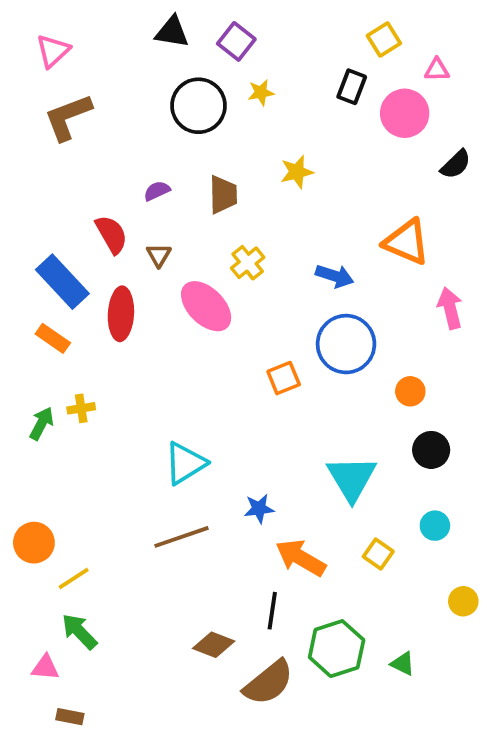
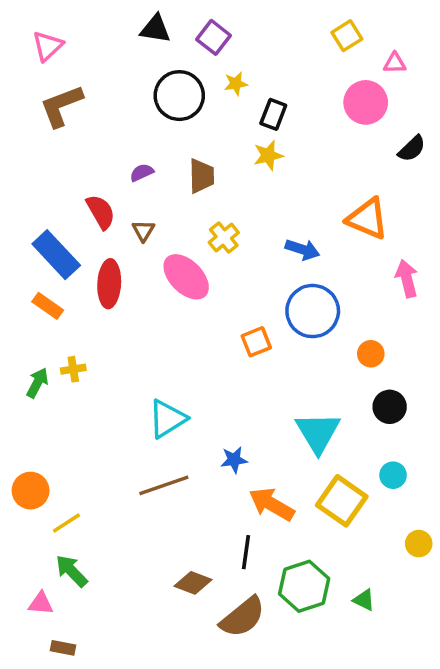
black rectangle: (352, 87) -> (273, 114), moved
yellow square: (378, 554) -> (342, 501), size x1.8

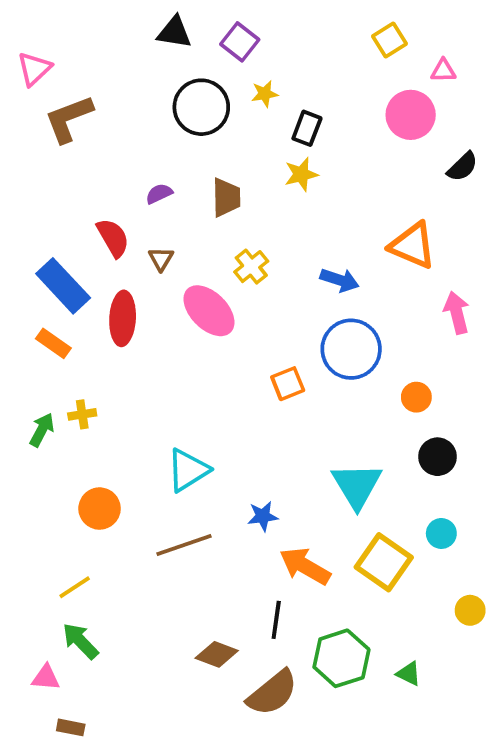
pink triangle: (48, 46) -> (34, 69), moved
orange circle: (31, 491) -> (100, 509), moved

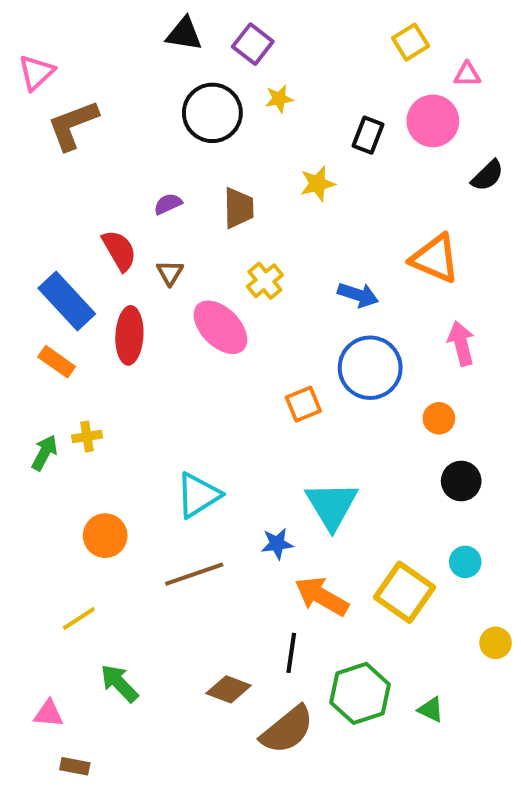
black rectangle: (307, 128) -> (368, 135), moved
pink arrow: (457, 313) -> (461, 343), moved
cyan triangle: (357, 485) -> (332, 505), moved
green arrow: (80, 641) -> (119, 683), moved

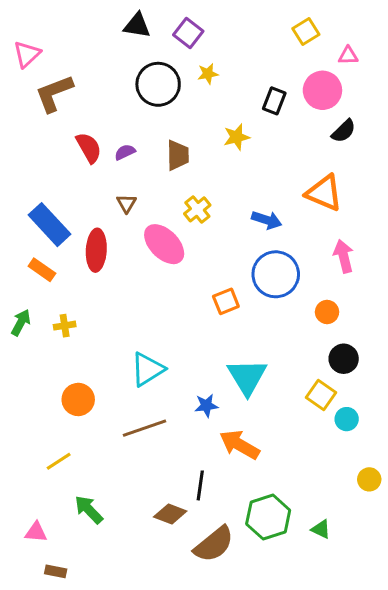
black semicircle: (487, 176) -> (344, 131), moved
red semicircle: (119, 250) -> (89, 148), moved
green arrow: (44, 453) -> (21, 323), moved
yellow square: (405, 592) -> (321, 395), moved, size x0.7
black line: (291, 653) -> (200, 485), moved

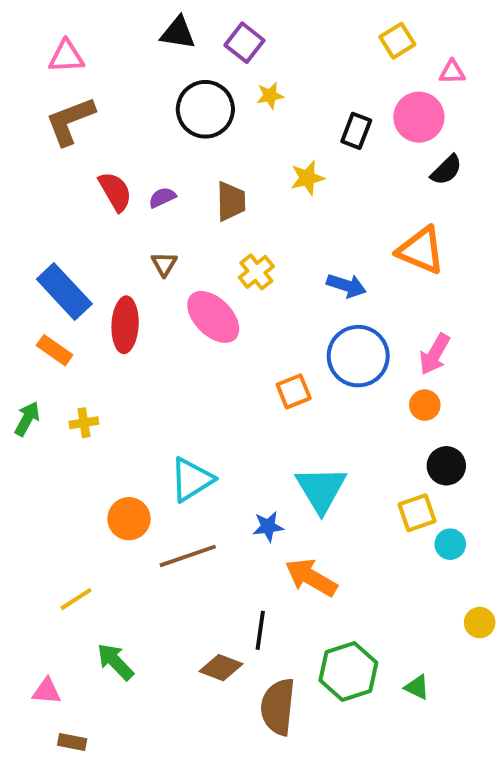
pink triangle: (27, 54) -> (66, 56), moved, turned 40
pink arrow: (344, 256) -> (435, 354), moved, turned -136
yellow square: (321, 395) -> (417, 513), turned 36
orange circle: (78, 399) -> (129, 519), moved
brown semicircle: (214, 544) -> (278, 707), turned 135

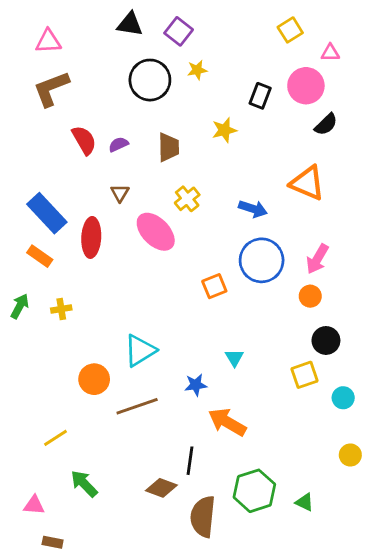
cyan triangle: (321, 489) -> (234, 358), size x0.5
cyan circle: (450, 544) -> (343, 398), moved

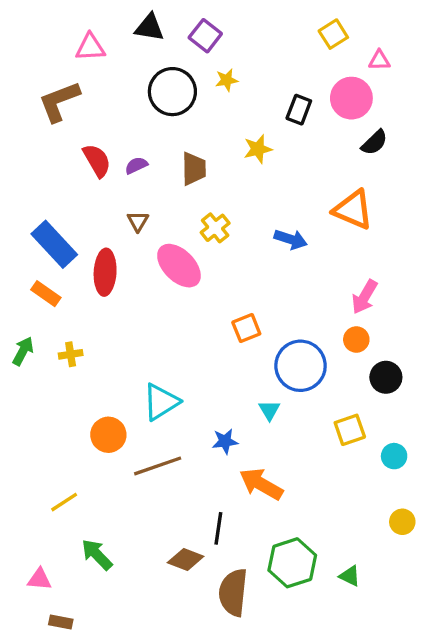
pink triangle: (48, 41) -> (90, 47), moved
blue circle: (262, 260) -> (301, 366), moved
black circle: (326, 340) -> (386, 377), moved

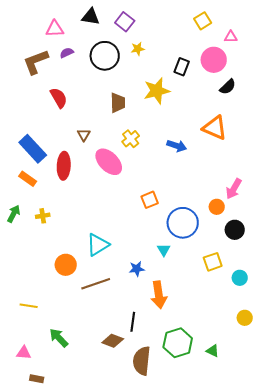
yellow star: (258, 149) -> (157, 91), size x1.5
purple semicircle: (136, 165) -> (67, 53), moved
pink arrow: (365, 297) -> (234, 189), moved
orange arrow: (261, 484) -> (159, 295), turned -128
yellow line: (64, 502) -> (29, 306), moved, turned 42

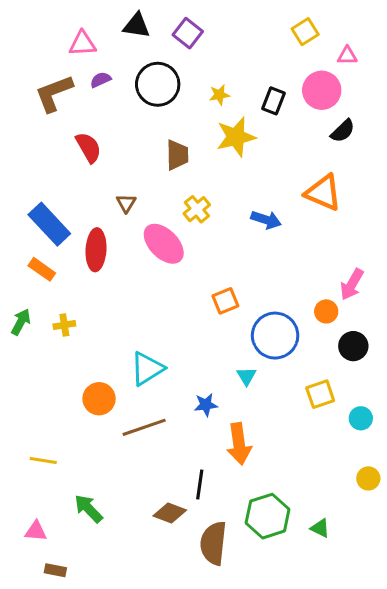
yellow star: (138, 49) -> (219, 95), moved

